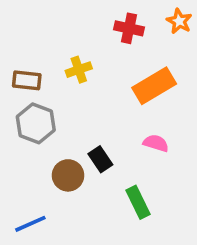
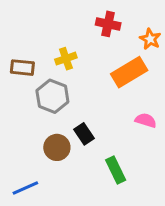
orange star: (179, 21) -> (150, 39), moved
gray hexagon: (36, 123) -> (52, 96), moved
pink semicircle: (156, 143) -> (146, 120), moved

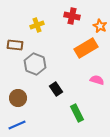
yellow cross: (66, 59) -> (37, 25), moved
brown circle: (57, 147) -> (18, 98), moved

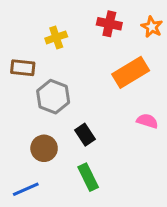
orange star: (100, 26) -> (152, 27), moved
brown circle: (18, 98) -> (44, 148), moved
green rectangle: (77, 113) -> (88, 177), moved

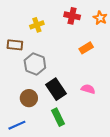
orange rectangle: (131, 72) -> (86, 48), size x0.6
pink semicircle: (147, 121) -> (88, 89), moved
black rectangle: (85, 135) -> (56, 89), size x1.5

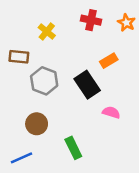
yellow cross: (37, 25) -> (47, 31), turned -32
black rectangle: (56, 89) -> (87, 85), moved

